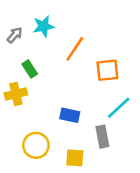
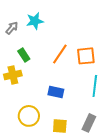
orange line: (75, 49) -> (60, 54), moved
cyan line: (119, 108) -> (95, 86), turned -40
gray rectangle: (102, 137) -> (89, 123), moved, turned 36

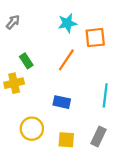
cyan star: (35, 21) -> (67, 23), moved
gray arrow: (12, 28) -> (13, 22), moved
orange square: (86, 56) -> (95, 38), moved

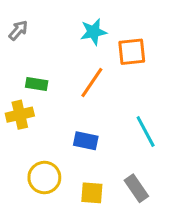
green rectangle: (26, 61) -> (37, 84), turned -48
cyan line: (105, 95) -> (146, 132), turned -35
gray rectangle: (98, 136) -> (136, 188), turned -60

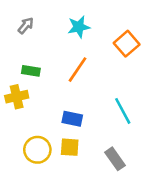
gray arrow: (18, 30) -> (26, 26), moved
orange square: (132, 52) -> (127, 44), moved, turned -35
yellow square: (92, 193) -> (70, 147), moved

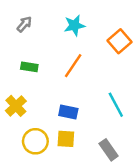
yellow cross: (17, 97) -> (16, 106), moved, turned -30

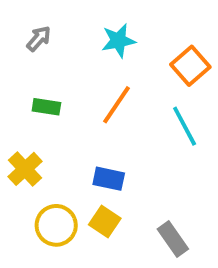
cyan line: (116, 105) -> (185, 126), moved
yellow square: (66, 139) -> (105, 221), turned 30

